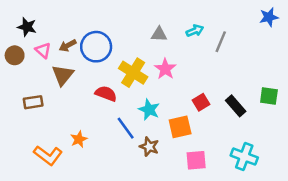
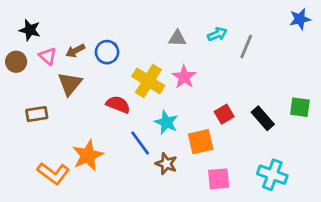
blue circle: (96, 47) -> (107, 52), size x0.7
orange star: (79, 139) -> (88, 155), size x1.6

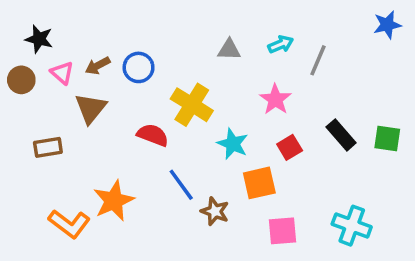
pink star: (184, 77) -> (275, 99), moved
black rectangle: (263, 118) -> (341, 135), moved
cyan star: (166, 122) -> (233, 144), moved

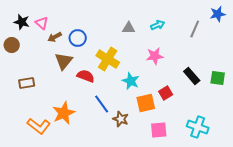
gray line: (318, 60) -> (195, 29), moved
pink triangle: (62, 73) -> (42, 23), moved
pink star: (275, 99) -> (155, 56), turned 30
brown triangle: (91, 108) -> (64, 61), moved
red square: (290, 147) -> (166, 93), moved

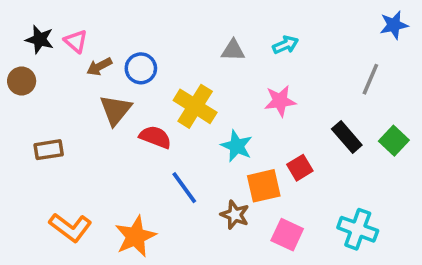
gray line: (195, 29) -> (370, 79), moved
green square: (218, 78) -> (394, 141), turned 35
orange star: (64, 113) -> (135, 236), moved
brown star: (121, 119) -> (235, 215), moved
pink square: (159, 130) -> (287, 235), turned 30

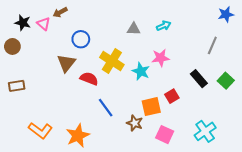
brown arrow: (99, 67) -> (60, 12), moved
cyan star: (237, 146) -> (141, 71), moved
brown rectangle: (49, 150) -> (17, 86), moved
cyan cross: (358, 229) -> (205, 131), turned 35

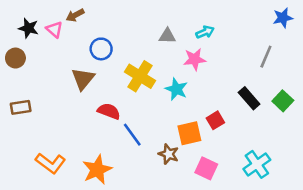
pink star: (161, 58) -> (195, 59), moved
red semicircle: (89, 79) -> (109, 111), moved

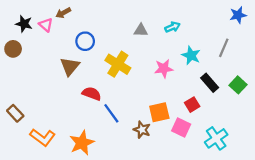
pink star: (195, 59) -> (164, 69), moved
cyan star: (176, 89) -> (191, 55), moved
brown rectangle: (21, 107) -> (15, 113), moved, turned 56
red square: (215, 120) -> (192, 105), moved
pink square: (206, 168) -> (181, 127), moved

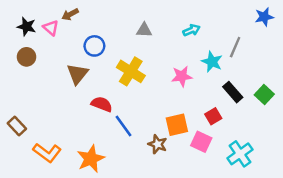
gray triangle: (141, 30) -> (144, 30), moved
gray line: (224, 48) -> (235, 47), moved
brown circle: (13, 49) -> (26, 57), moved

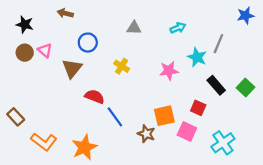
brown arrow: (70, 14) -> (65, 13), turned 42
pink triangle: (51, 28) -> (45, 50), moved
yellow cross: (131, 71) -> (122, 66), size x0.6
red square: (213, 116) -> (198, 108), turned -35

